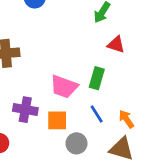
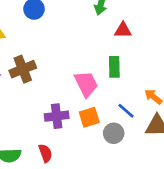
pink trapezoid: (64, 87) -> (86, 84), turned -120
blue line: (97, 114) -> (126, 111), moved

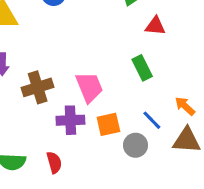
green rectangle: (114, 67) -> (142, 68), turned -30
brown cross: (23, 69) -> (38, 87), moved
pink trapezoid: (86, 84) -> (89, 87), moved

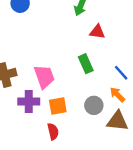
blue line: (152, 120) -> (121, 73), moved
gray circle: (135, 145) -> (94, 105), moved
red semicircle: (54, 162) -> (53, 131), moved

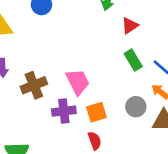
red triangle: (97, 32) -> (130, 26), turned -35
green rectangle: (86, 64) -> (133, 60), moved

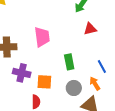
green rectangle: (133, 60) -> (69, 62), moved
pink trapezoid: (78, 82) -> (42, 37), moved

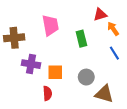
green rectangle: (69, 62) -> (81, 39), moved
orange arrow: (95, 84) -> (113, 29), moved

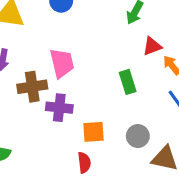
pink trapezoid: (50, 25) -> (62, 63), moved
purple cross: (31, 64) -> (59, 108), moved

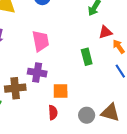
brown cross: (32, 87) -> (15, 88), moved
gray circle: (138, 136) -> (87, 115), moved

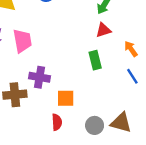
red triangle: (105, 32) -> (103, 30), moved
pink trapezoid: (41, 41) -> (22, 41), moved

